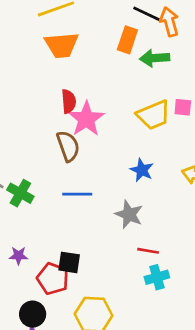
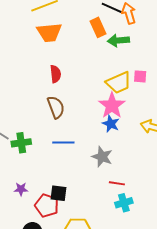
orange rectangle: (127, 40) -> (98, 27), turned -42
pink star: (86, 119) -> (112, 105), moved
green cross: (20, 193) -> (21, 143), turned -36

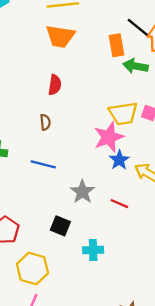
brown semicircle: (56, 107) -> (45, 122), size x0.6
blue star: (111, 124) -> (119, 160), moved
red line: (117, 183) -> (119, 204), moved
black square: (59, 193) -> (60, 226), moved

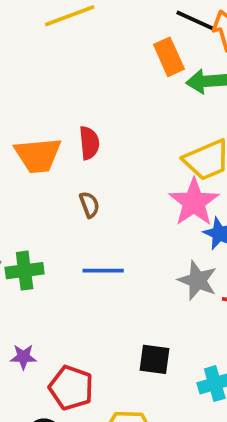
orange trapezoid: (60, 36) -> (38, 155), moved
gray star: (82, 192) -> (198, 280), moved

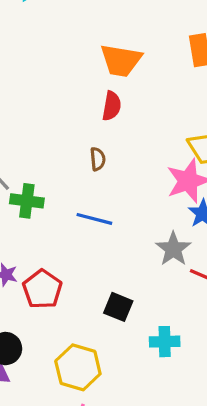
orange trapezoid: (38, 155) -> (121, 60), moved
red pentagon: (71, 388) -> (42, 289), moved

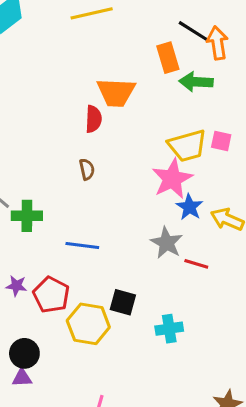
orange trapezoid: (121, 60) -> (116, 92), moved
blue line: (94, 219) -> (82, 246), moved
yellow hexagon: (78, 367) -> (88, 324), moved

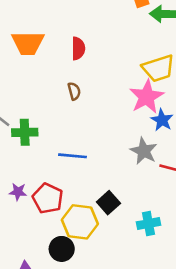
orange trapezoid: (116, 92) -> (28, 43), moved
black square: (123, 302) -> (108, 203), turned 35
black circle: (24, 353) -> (62, 249), moved

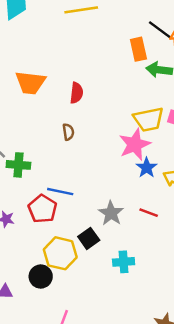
gray star: (144, 151) -> (111, 213), moved
red pentagon: (48, 198) -> (42, 209), moved

